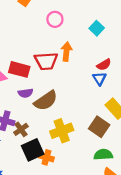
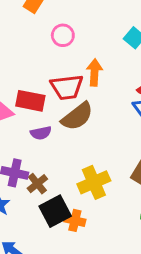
pink circle: (55, 19) -> (63, 35), moved
brown semicircle: (46, 101) -> (77, 116), moved

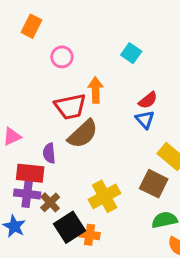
red rectangle: (30, 101) -> (30, 173), moved
purple semicircle: (41, 133) -> (49, 153), turned 102

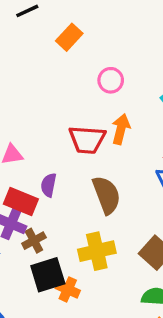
pink circle: (62, 57) -> (111, 80), moved
brown semicircle: (83, 134) -> (106, 195), moved, turned -84

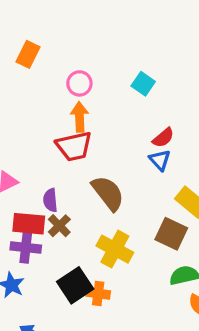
orange arrow: (121, 129) -> (80, 117), moved
brown cross: (34, 241) -> (59, 226), moved
yellow cross: (97, 251) -> (115, 249), turned -32

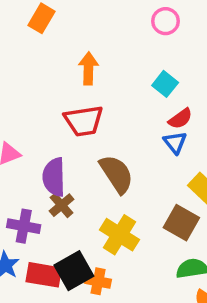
pink circle: (79, 83) -> (166, 21), moved
cyan square: (143, 84) -> (165, 84), moved
orange arrow: (80, 117) -> (88, 68), moved
purple semicircle: (50, 200) -> (54, 177), size x1.5
red rectangle: (29, 224) -> (44, 275), moved

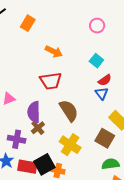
orange arrow: (88, 68) -> (54, 52), turned 114

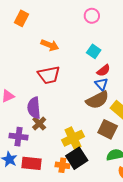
brown semicircle: (69, 111) -> (97, 100), moved, turned 100
yellow cross: (70, 145) -> (73, 138), turned 35
black square: (44, 164) -> (77, 158), moved

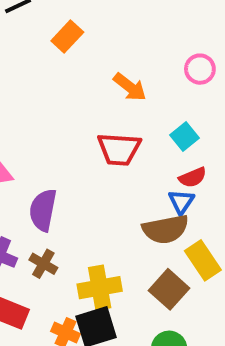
orange arrow: (50, 45) -> (130, 87), moved
red trapezoid: (49, 75) -> (119, 149), moved
brown cross: (39, 123) -> (43, 264), moved, turned -32

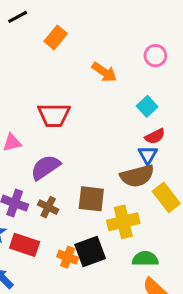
red trapezoid: (119, 149) -> (54, 115), moved
purple semicircle: (43, 210) -> (45, 167), turned 48
yellow cross: (100, 288) -> (123, 222), moved
brown square: (169, 289) -> (91, 199), moved, turned -32

